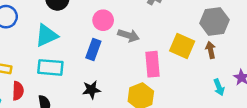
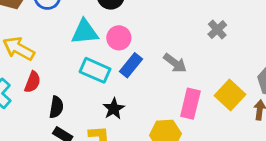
pink circle: (103, 20) -> (119, 38), moved
cyan rectangle: (50, 67) -> (95, 70), moved
black star: (91, 90) -> (114, 109), turned 30

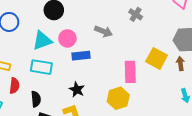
gray arrow: (175, 63) -> (103, 31), moved
blue rectangle: (131, 65) -> (81, 56), turned 60
cyan rectangle: (95, 70) -> (41, 67), moved

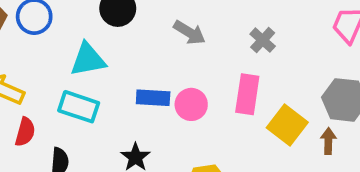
gray arrow: (103, 31) -> (190, 32), moved
pink circle: (67, 38) -> (191, 104), moved
pink rectangle: (130, 72) -> (247, 94), moved

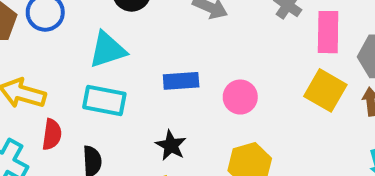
pink rectangle: (247, 94) -> (328, 32), moved
pink circle: (191, 104) -> (240, 97), moved

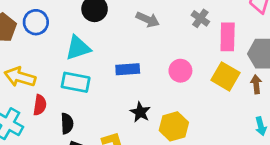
pink circle: (240, 97) -> (180, 71), moved
black star: (171, 145) -> (140, 112), moved

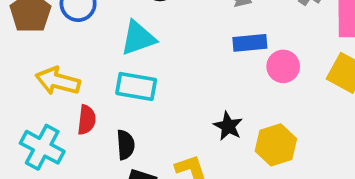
blue rectangle: (128, 69) -> (250, 43), moved

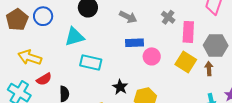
cyan rectangle: (136, 86) -> (91, 62), moved
red semicircle: (87, 120) -> (44, 79), turned 49

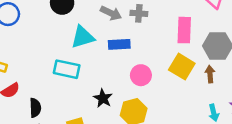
gray cross: (168, 17) -> (139, 13), moved, turned -32
cyan triangle: (74, 37) -> (83, 37), moved
pink circle: (152, 56) -> (141, 75), moved

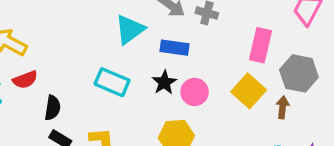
cyan triangle: (83, 37) -> (130, 29), turned -30
cyan rectangle: (67, 69) -> (112, 82), moved
black star: (103, 98) -> (164, 82), moved

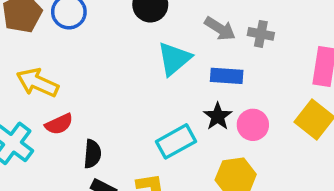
cyan rectangle: (112, 82) -> (176, 141), moved, turned -48

